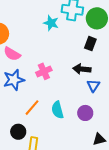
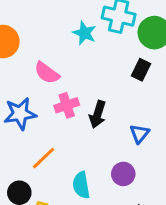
pink semicircle: (12, 54) -> (47, 73), moved
black arrow: (82, 69) -> (98, 114), moved, turned -84
cyan semicircle: (58, 110) -> (81, 185), moved

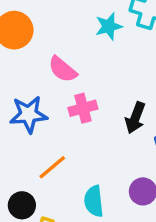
cyan star: (84, 33) -> (109, 26), turned 30
black arrow: (98, 114) -> (135, 118), moved

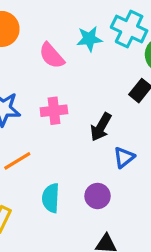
pink semicircle: (63, 69) -> (52, 56), moved

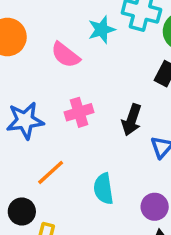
purple circle: (98, 196) -> (155, 207), moved
cyan semicircle: (51, 198) -> (103, 189), moved

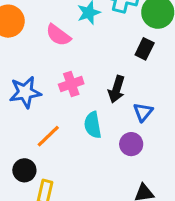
cyan semicircle: (103, 189) -> (93, 125), moved
purple circle: (155, 207) -> (131, 144), moved

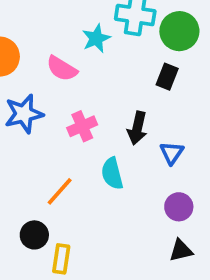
blue star: (25, 92) -> (24, 114), moved
purple circle: (131, 144) -> (179, 207), moved

